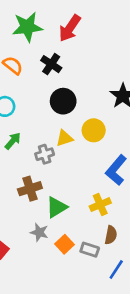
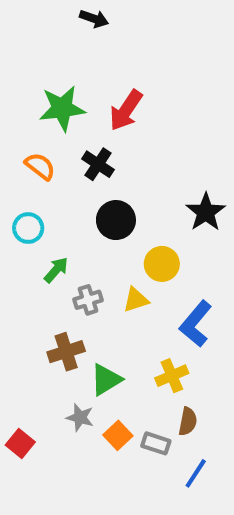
yellow triangle: (64, 138) -> (136, 300), moved
green arrow: (13, 141) -> (56, 270), moved

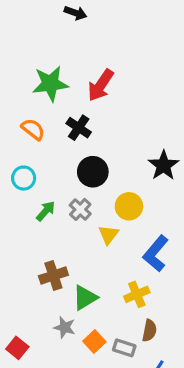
gray cross: (88, 300) -> (80, 209), moved, turned -30
yellow triangle: (136, 300) -> (109, 235), turned -35

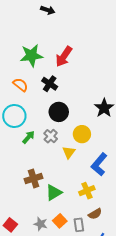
cyan circle: (24, 178) -> (14, 116), size x1.5
gray star: (64, 327) -> (41, 224), moved
brown semicircle: (149, 331) -> (95, 214), turned 48
gray rectangle: (124, 348) -> (79, 225), turned 64

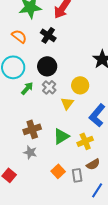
black circle: (59, 112) -> (47, 66), moved
green triangle: (54, 193) -> (61, 136), moved
gray star: (41, 224) -> (30, 152), moved

